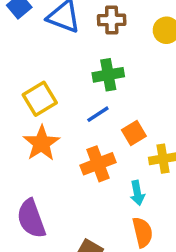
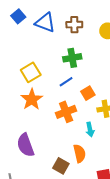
orange semicircle: (142, 232) -> (80, 153), moved

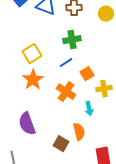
orange cross: (66, 112) -> (66, 92), turned -36

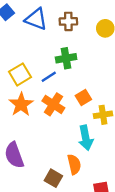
blue line: (66, 63) -> (49, 77), moved
orange cross: (66, 92) -> (53, 104), moved
cyan arrow: (89, 109) -> (86, 138), size x1.5

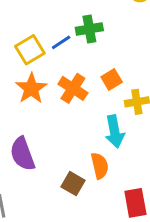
blue line: (49, 77) -> (61, 42), moved

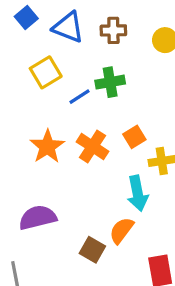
yellow square: (30, 50) -> (46, 72), moved
purple semicircle: (22, 154) -> (38, 218), turned 96
orange semicircle: (100, 166) -> (121, 230), turned -130

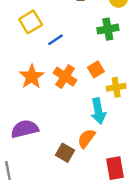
green cross: (110, 82) -> (108, 29), moved

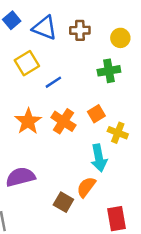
yellow cross: (116, 87) -> (118, 133), turned 30

